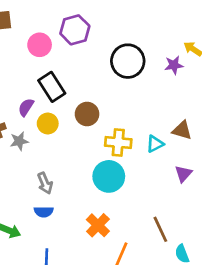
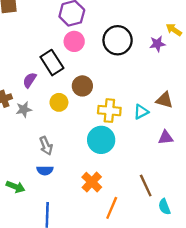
pink circle: (40, 45) -> (74, 41), moved
yellow circle: (48, 124) -> (59, 102), moved
purple triangle: (183, 174) -> (166, 138), turned 42

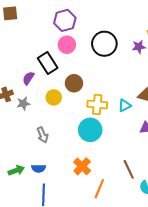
blue semicircle: (45, 170) -> (39, 168), moved
green arrow: (16, 187) -> (16, 170), turned -42

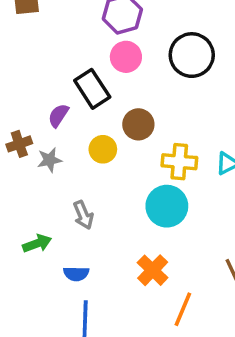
green arrow: (16, 170) -> (37, 243), moved

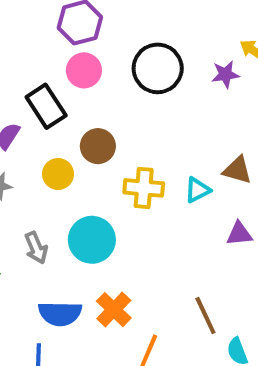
cyan circle: (167, 206) -> (92, 240), moved
blue semicircle: (76, 274) -> (60, 314), moved, size x1.5

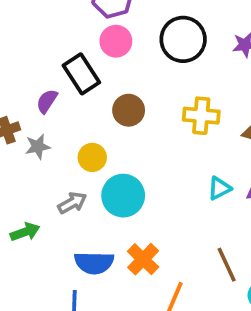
yellow circle: (58, 174) -> (92, 157), moved
yellow cross: (144, 188) -> (201, 116), moved
cyan triangle: (197, 190) -> (219, 188), moved
gray arrow: (36, 248) -> (72, 203), turned -96

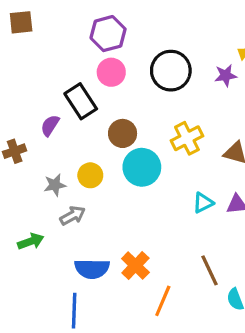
yellow cross: (201, 116) -> (187, 138), turned -32
gray star: (38, 147) -> (55, 185), moved
cyan circle: (123, 196) -> (142, 167), moved

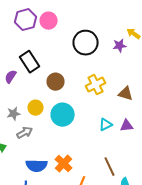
purple hexagon: (108, 34) -> (26, 20), moved
pink circle: (111, 72) -> (49, 21), moved
cyan circle: (142, 167) -> (63, 115), moved

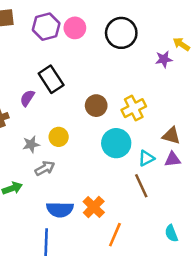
black circle: (86, 43) -> (121, 33), moved
brown circle: (56, 82) -> (96, 106), moved
brown triangle: (126, 94) -> (171, 136), moved
cyan circle: (63, 115) -> (116, 143), moved
brown line: (110, 167) -> (141, 186), moved

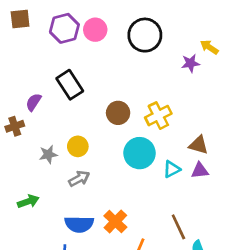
purple semicircle: (27, 98) -> (34, 102), moved
gray arrow: (45, 168) -> (79, 179), moved
brown line: (141, 186) -> (178, 227), moved

